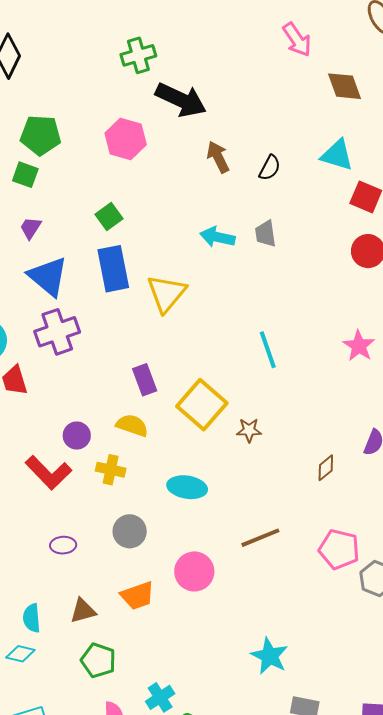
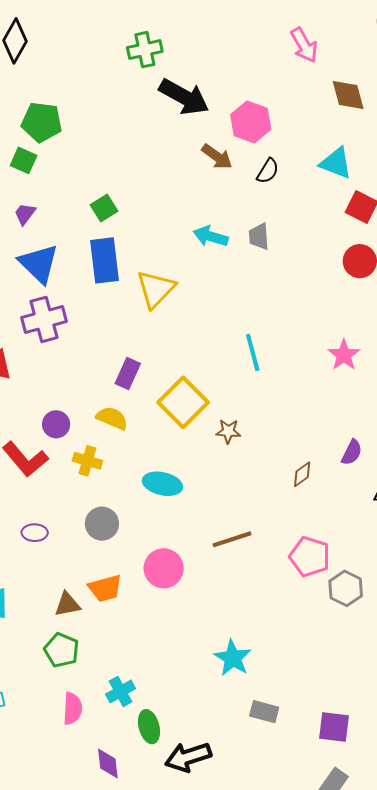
pink hexagon: (126, 139) -> (251, 122), moved
brown arrow: (218, 157) -> (217, 157), turned 148
purple rectangle: (145, 380) -> (128, 374), turned 40
brown triangle: (83, 611) -> (67, 604), moved

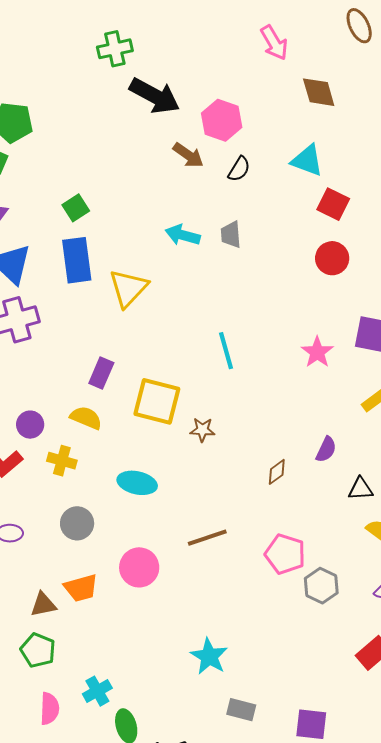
yellow square: (183, 402) -> (157, 401), turned -30

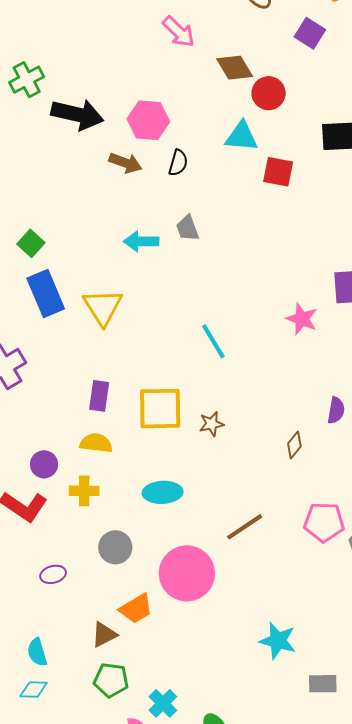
red circle: (332, 258) -> (269, 93), moved
pink circle: (139, 567) -> (187, 573), size x1.4
cyan cross: (97, 691) -> (163, 703), moved

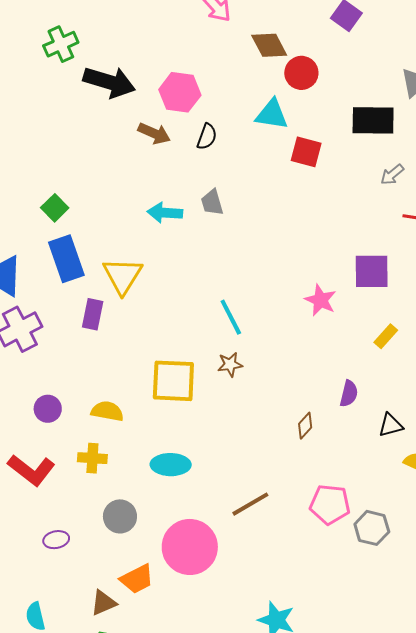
purple rectangle: (99, 396) -> (93, 314), moved
brown star: (212, 424) -> (230, 364), moved
purple circle: (44, 464) -> (48, 409), moved

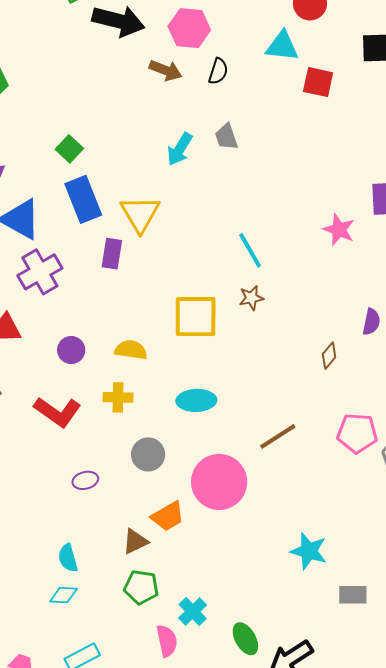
cyan arrow: (165, 213) -> (180, 149), turned -60

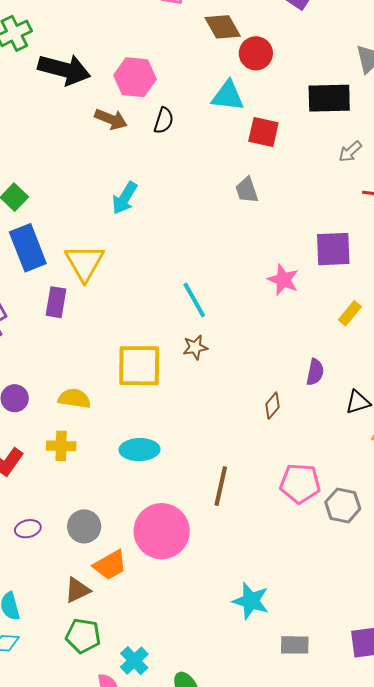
gray trapezoid: (226, 137) -> (247, 190), moved
brown line: (278, 436) -> (221, 486), turned -45
gray circle: (148, 454) -> (84, 526), moved

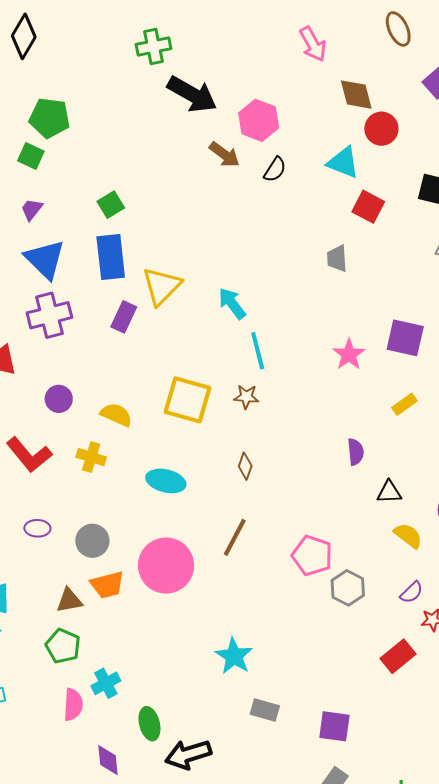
cyan arrow: (125, 198) -> (232, 303), moved, turned 96
purple semicircle: (315, 372) -> (356, 452), turned -32
brown diamond: (273, 406) -> (245, 466), moved, turned -36

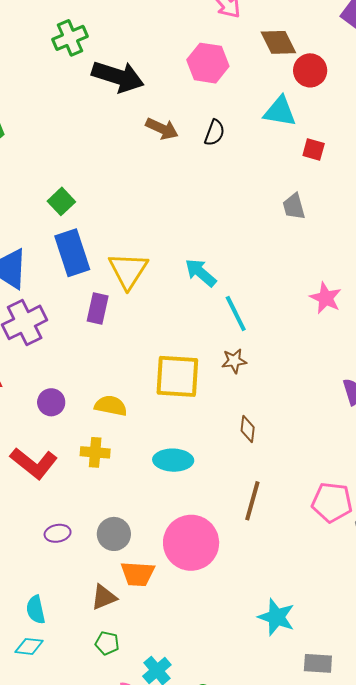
pink hexagon: (259, 120) -> (208, 63), moved
red square: (368, 207) -> (314, 149), size x0.7
orange trapezoid: (107, 585) -> (138, 574), turned 30
green pentagon: (63, 646) -> (107, 643), size x0.7

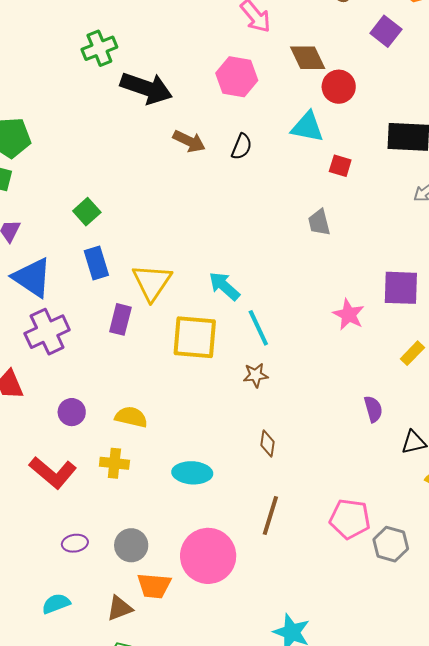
blue rectangle: (72, 253) -> (96, 263), size x0.7
yellow square: (177, 376) -> (195, 337), moved
cyan semicircle: (36, 610) -> (56, 604), moved, turned 80

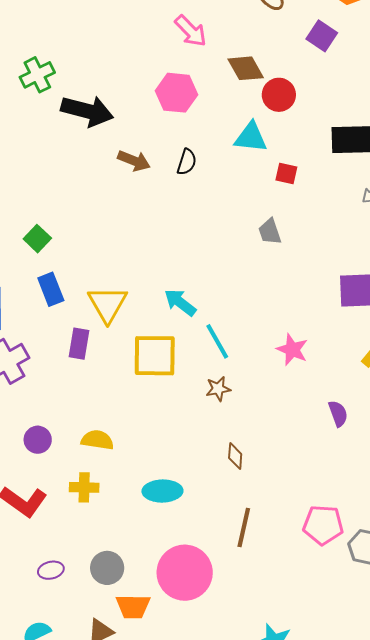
pink star: (349, 315) -> (292, 350), moved

